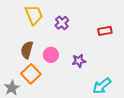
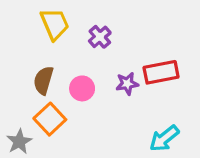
red rectangle: (105, 31) -> (161, 72), moved, size x1.5
purple star: (79, 61) -> (127, 84), moved

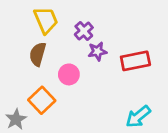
brown semicircle: (43, 80) -> (38, 54), moved
purple star: (127, 84) -> (97, 51), moved

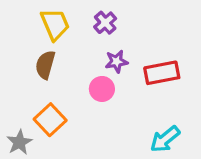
purple cross: (84, 31) -> (105, 23), moved
pink circle: (69, 74) -> (102, 89), moved

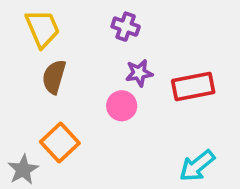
purple cross: (105, 23) -> (126, 27), turned -30
yellow trapezoid: (55, 24) -> (42, 28), moved

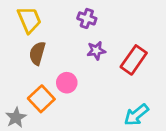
red rectangle: (193, 86) -> (134, 60), turned -44
pink circle: (122, 106) -> (67, 83), moved

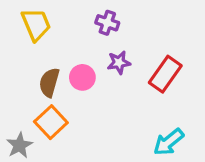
brown semicircle: (37, 53) -> (49, 82), moved
pink circle: (67, 83) -> (82, 77), moved

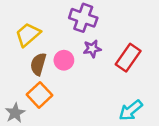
purple cross: (107, 23) -> (83, 18), size x1.5
yellow trapezoid: (36, 24) -> (28, 35), moved, turned -108

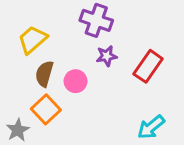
pink circle: (64, 60) -> (76, 81), moved

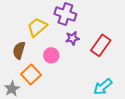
yellow trapezoid: (33, 40) -> (37, 27), moved
brown semicircle: (44, 74) -> (19, 50), moved

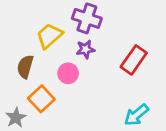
purple star: (72, 38) -> (86, 49), moved

